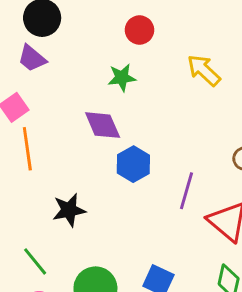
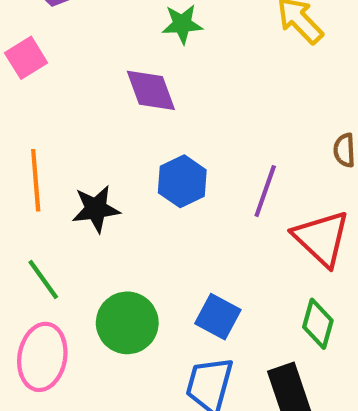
orange line: (27, 149) -> (36, 180), moved
blue hexagon: (133, 164) -> (182, 181), moved

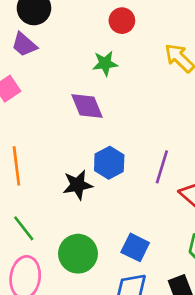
black star: (96, 209) -> (78, 185), moved

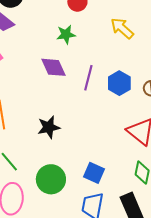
blue hexagon: (109, 163) -> (119, 83), moved
purple line: (162, 167) -> (88, 78), moved

